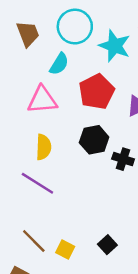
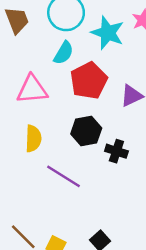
cyan semicircle: (59, 64) -> (64, 53), moved
purple line: (37, 183) -> (64, 176), moved

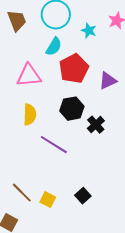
cyan star: (108, 33) -> (89, 31), size x0.6
black cross: (116, 151) -> (96, 125), turned 30

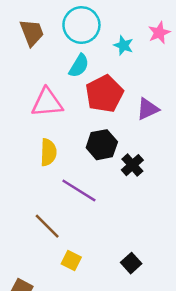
brown line: (22, 193) -> (47, 226), moved
black square: (83, 196) -> (131, 263), moved

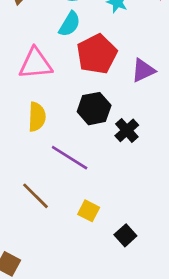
yellow square: (71, 261) -> (89, 211), moved

